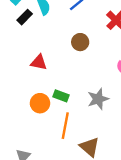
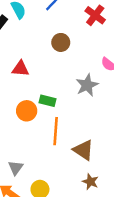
gray star: (98, 99) -> (87, 85), moved

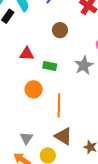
green rectangle: (47, 101) -> (50, 66), moved
brown triangle: (83, 150) -> (63, 136), moved

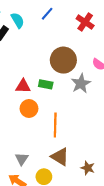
brown circle: (60, 30) -> (63, 60), moved, size x1.6
red triangle: (27, 54) -> (23, 86), moved

